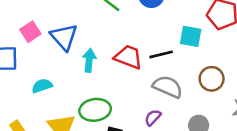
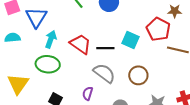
cyan semicircle: (42, 86) -> (13, 38), moved
green ellipse: (95, 110) -> (48, 64), moved
purple semicircle: (153, 117) -> (88, 93), turned -40

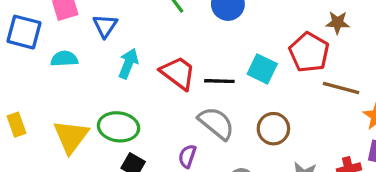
blue triangle: (36, 17) -> (105, 26), size x0.7
green ellipse: (48, 64) -> (118, 127), moved

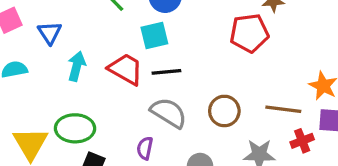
red pentagon: (309, 52) -> (249, 33), turned -30
cyan square: (262, 69) -> (154, 36), moved, turned -32
brown line: (341, 88) -> (283, 109), moved

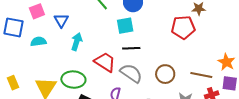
red trapezoid: (126, 69) -> (105, 62), moved

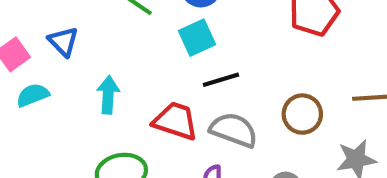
blue triangle: (61, 20) -> (63, 42), moved
cyan semicircle: (38, 42) -> (33, 95), moved

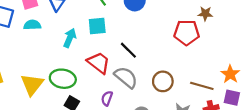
cyan square: (197, 38) -> (97, 26), moved
black line: (221, 80) -> (128, 50), turned 42

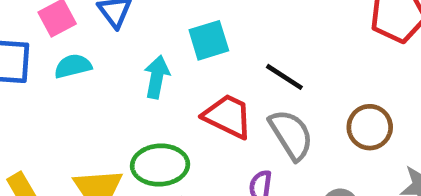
gray semicircle: (126, 77) -> (291, 135), turned 30

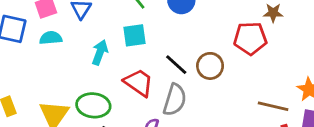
brown circle: (370, 127) -> (210, 66), moved
gray semicircle: (291, 135) -> (175, 100), turned 40

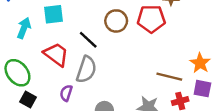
brown circle: (210, 66) -> (116, 21), moved
green ellipse: (93, 105) -> (17, 73), turned 44

